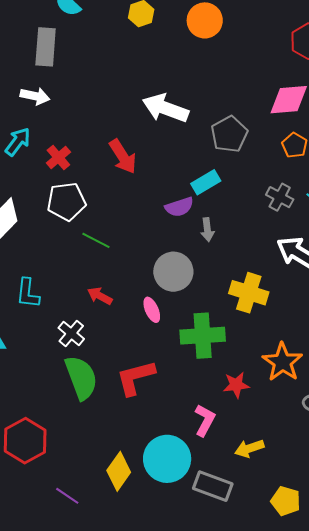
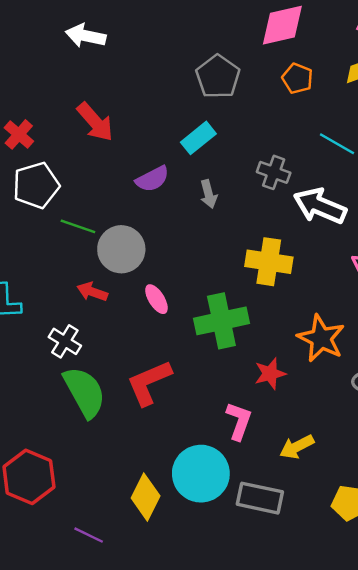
white arrow: (165, 108) -> (86, 36), moved, size x0.7
gray cross: (280, 197) -> (274, 172), moved
purple semicircle: (179, 207) -> (152, 179), moved
gray circle: (173, 272) -> (121, 249), moved

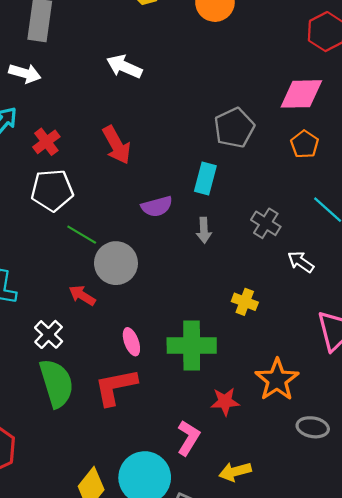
cyan rectangle: (198, 138) -> (205, 179), turned -48
white arrow: (320, 206) -> (301, 262), size x0.6
yellow cross: (269, 262) -> (245, 302), size x0.6
pink ellipse: (156, 299) -> (131, 342), moved

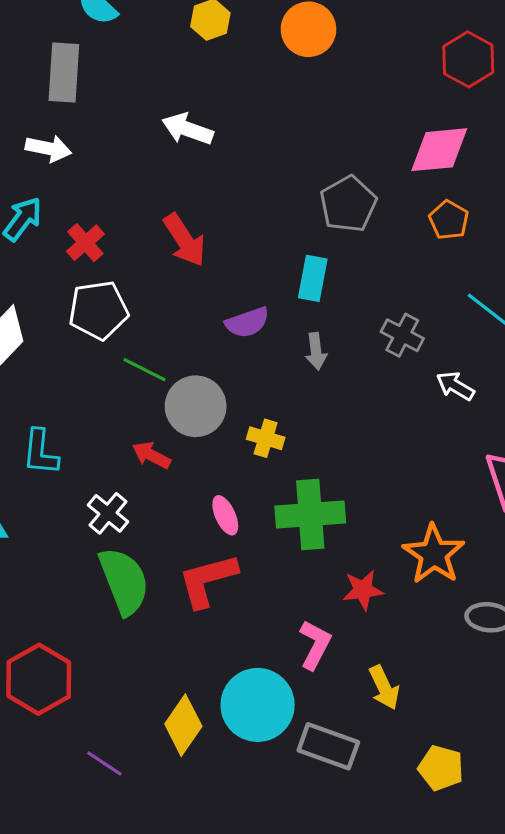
yellow cross: (245, 302) -> (266, 438), moved
yellow arrow: (235, 472) -> (384, 688), turned -96

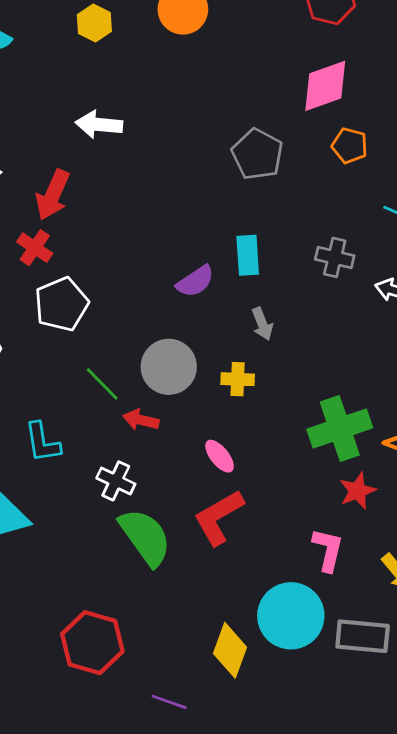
red arrow: (185, 240) -> (53, 195), moved, turned 72
cyan rectangle: (313, 278) -> (248, 255), moved
gray arrow: (316, 351) -> (262, 324), moved
green line: (145, 370) -> (102, 384), moved, turned 33
green cross: (310, 515) -> (340, 428), moved

